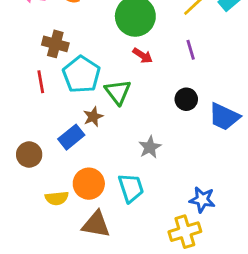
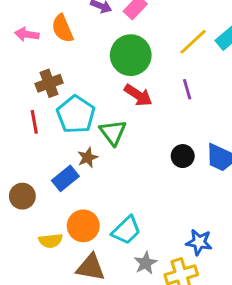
brown cross: (55, 44) -> (49, 83), turned -35
red arrow: (143, 56) -> (138, 95), size x1.4
black circle: (186, 99) -> (183, 156), moved
gray star: (150, 147) -> (146, 263), moved
cyan trapezoid: (131, 188) -> (126, 230), turned 64

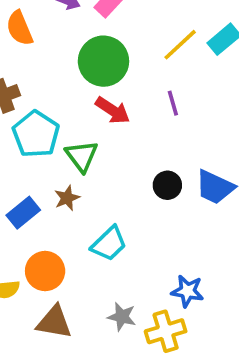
brown star: (88, 158) -> (67, 198), moved
cyan trapezoid: (126, 230) -> (109, 244), moved
gray star: (146, 263) -> (122, 317), turned -30

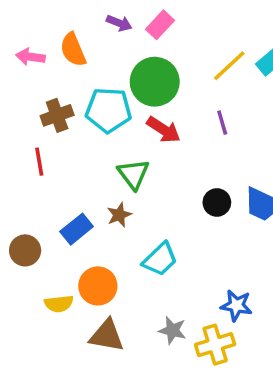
cyan pentagon: (36, 134) -> (109, 110), moved, turned -30

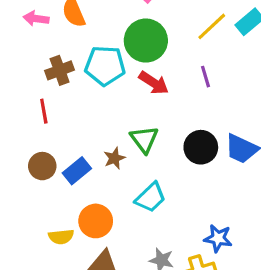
green triangle: (133, 174) -> (144, 139), moved
black circle: (217, 202) -> (201, 147), size x1.4
brown circle: (25, 250) -> (42, 166), moved

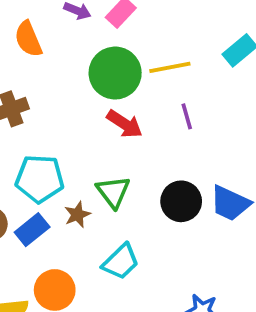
yellow line: (212, 26) -> (170, 67), moved, turned 32
cyan pentagon: (105, 66) -> (40, 179), moved

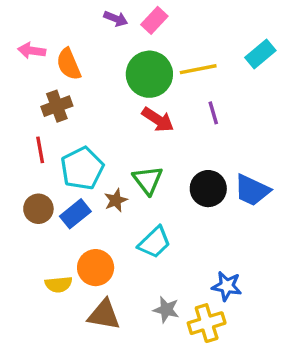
orange semicircle: (28, 39) -> (69, 64), moved
cyan pentagon: (40, 179) -> (82, 168), turned -30

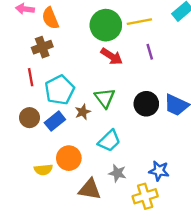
gray star: (166, 310) -> (117, 173), moved
brown triangle: (104, 315) -> (90, 189), moved

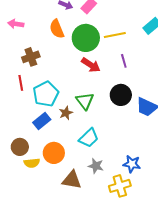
orange semicircle: (50, 18) -> (57, 29), moved
black circle: (146, 104) -> (121, 95), moved
brown circle: (30, 118) -> (20, 147), moved

